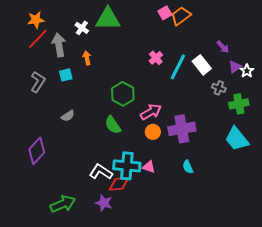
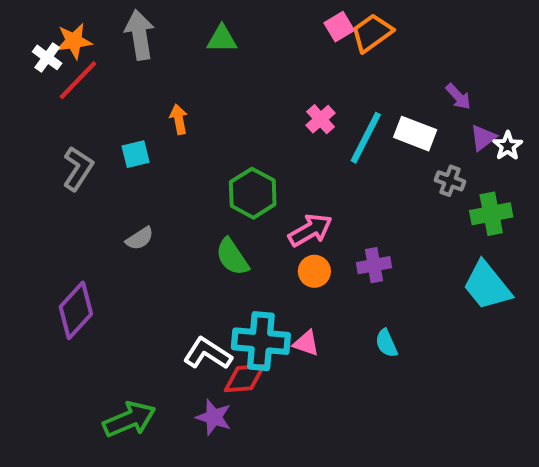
green triangle: (108, 19) -> (222, 39), size x0.6
white cross: (82, 28) -> (47, 57), moved
gray arrow: (59, 45) -> (140, 35), moved
white rectangle: (202, 65) -> (415, 134), turned -30
purple cross: (182, 129) -> (374, 265), size x0.6

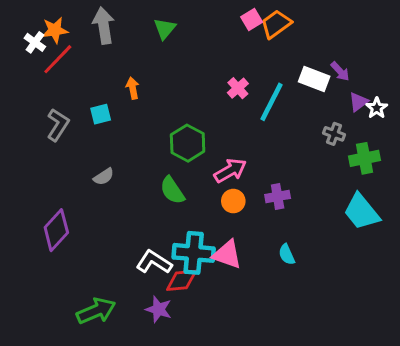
green triangle: (222, 39) -> (165, 29), turned -50
white rectangle: (415, 134) -> (314, 79), moved
pink triangle: (306, 343) -> (227, 254), size x1.5

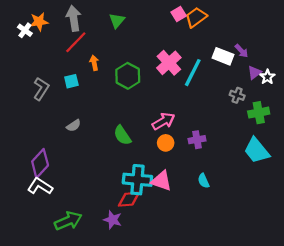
red line: (58, 59) -> (76, 42), moved
pink cross: (238, 88) -> (169, 63), size x1.6
green hexagon: (188, 143) -> (128, 76), moved
white L-shape: (154, 262) -> (40, 186), moved

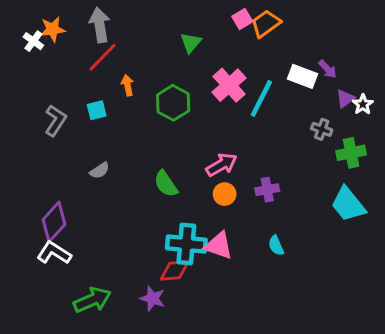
green triangle: (117, 21) -> (191, 43), moved

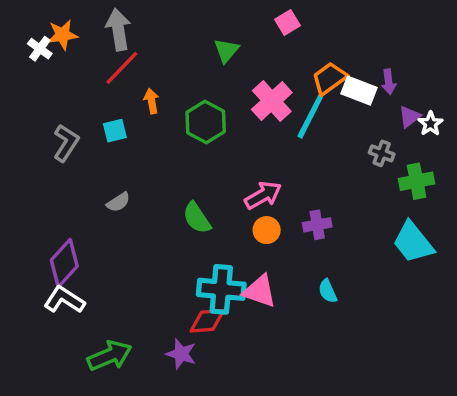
orange trapezoid: (266, 23) -> (329, 78), moved
purple arrow: (328, 69) -> (389, 82), turned 36

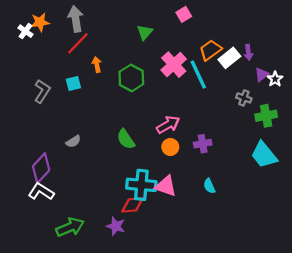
white rectangle: (359, 91) -> (229, 58), turned -60
cyan line: (310, 117) -> (198, 75), turned -52
gray semicircle: (118, 202) -> (73, 141), moved

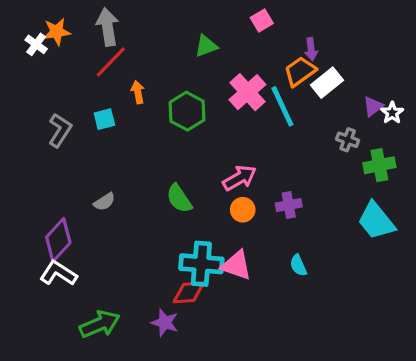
green triangle: (145, 32) -> (206, 46), turned 30
purple arrow: (248, 52) -> (311, 49), moved

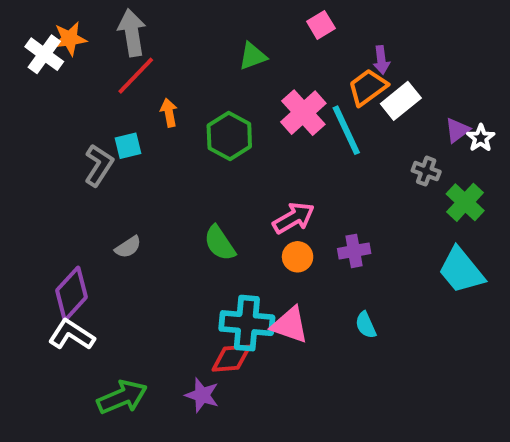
white cross: (36, 44) -> (44, 54), size x1.4
gray L-shape: (60, 130) -> (99, 165), moved
green cross: (379, 165) -> (465, 202), turned -36

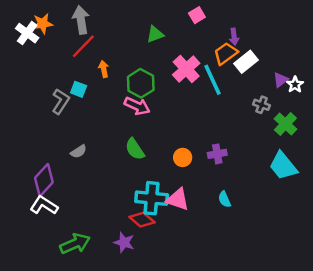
cyan square: (128, 146) -> (79, 89), turned 35
pink arrow: (294, 218) -> (137, 106), moved, turned 55
red diamond: (231, 358) -> (142, 220), turned 45

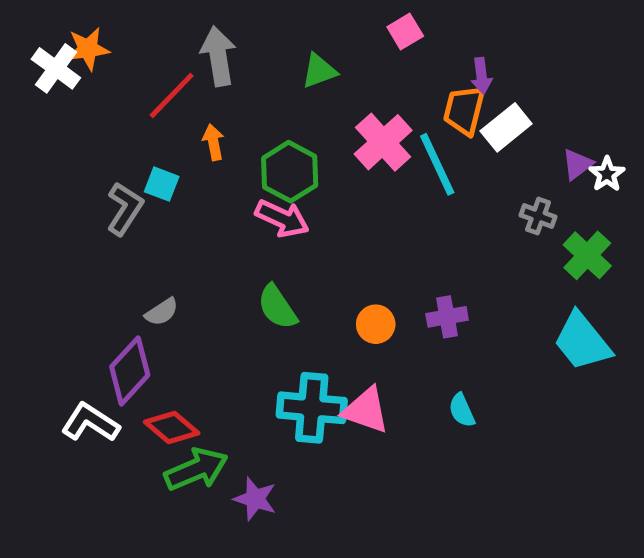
gray arrow: (81, 20) -> (218, 56), moved
orange trapezoid: (226, 53) -> (464, 110), turned -40
purple diamond: (44, 180) -> (130, 371), moved
red diamond: (142, 220) -> (172, 428), moved
green arrow: (75, 244) -> (196, 469), moved

